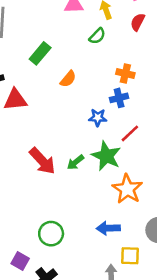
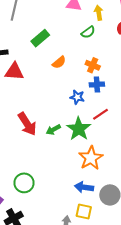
orange cross: (125, 73) -> (93, 65), moved
blue arrow: (108, 228) -> (84, 187), moved

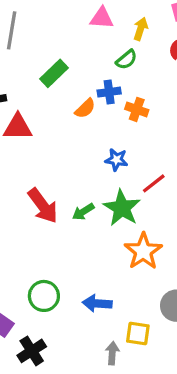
yellow arrow: (99, 13) -> (141, 29), turned 32
blue cross: (97, 84) -> (109, 92), moved
blue arrow: (84, 187) -> (97, 303), moved

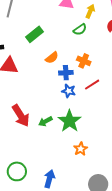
blue cross: (109, 92) -> (66, 73), moved
red line: (154, 183) -> (92, 85), moved
orange star: (143, 251) -> (81, 149), size x0.6
blue arrow: (97, 303) -> (49, 179), turned 96

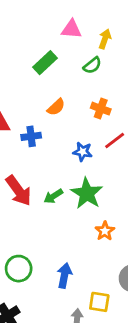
green rectangle: (34, 34) -> (45, 63), moved
blue cross: (66, 73) -> (31, 136), moved

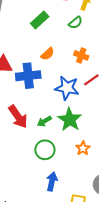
blue cross: (31, 136) -> (28, 76), size x1.6
blue star: (83, 152) -> (67, 88), size x1.6
green circle: (19, 269) -> (45, 150), moved

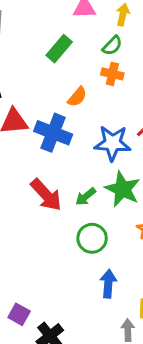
orange cross: (81, 55) -> (112, 74), moved
blue cross: (28, 76) -> (53, 133), turned 35

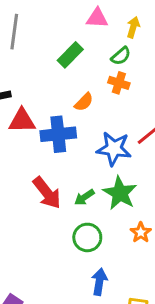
blue cross: (53, 133) -> (58, 134), turned -32

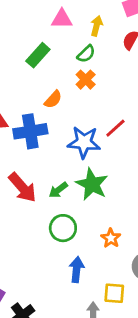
orange cross: (119, 83) -> (86, 80), turned 30
orange star: (141, 233) -> (111, 238), moved

